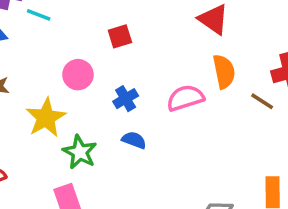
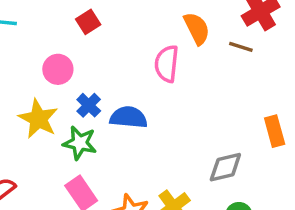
pink semicircle: (185, 98) -> (167, 64), turned -51
blue cross: (126, 99) -> (89, 105), moved
blue semicircle: (134, 140) -> (129, 117), size x1.5

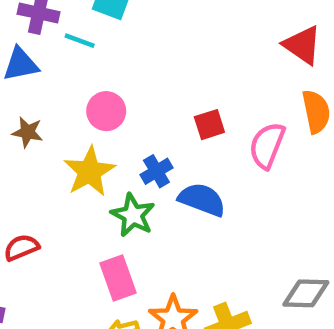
red square: (88, 22) -> (209, 125), moved
pink circle: (58, 69) -> (106, 111), moved

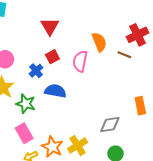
red triangle: (302, 45) -> (50, 26), moved, turned 36
blue cross: (156, 171) -> (36, 71), moved

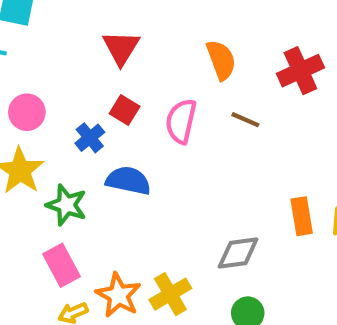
orange semicircle: (99, 42) -> (221, 60), moved
brown line: (124, 55) -> (245, 120), moved
red square: (52, 57) -> (125, 110), turned -32

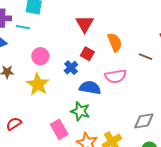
orange semicircle: (221, 60) -> (115, 42), moved
pink semicircle: (181, 121) -> (115, 76), moved, turned -110
green star: (66, 205) -> (80, 111), moved

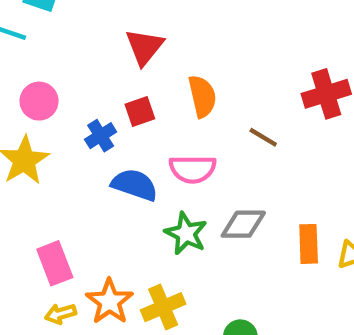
red square: (87, 54) -> (140, 112), turned 32
green star: (80, 111) -> (186, 233), moved
gray diamond: (144, 121) -> (243, 224), moved

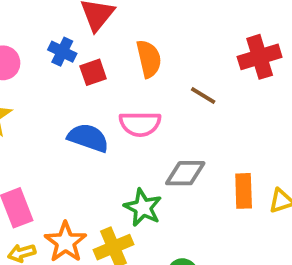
blue cross: (101, 136) -> (62, 52), moved, turned -32
green star: (186, 233) -> (143, 208), moved

